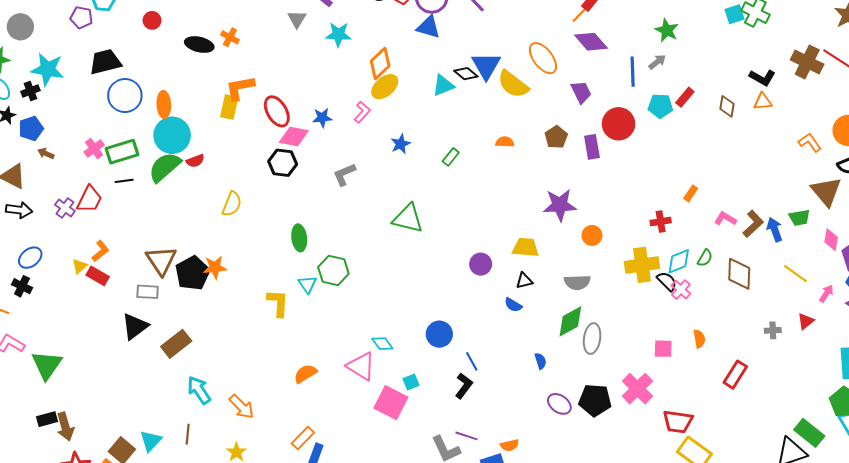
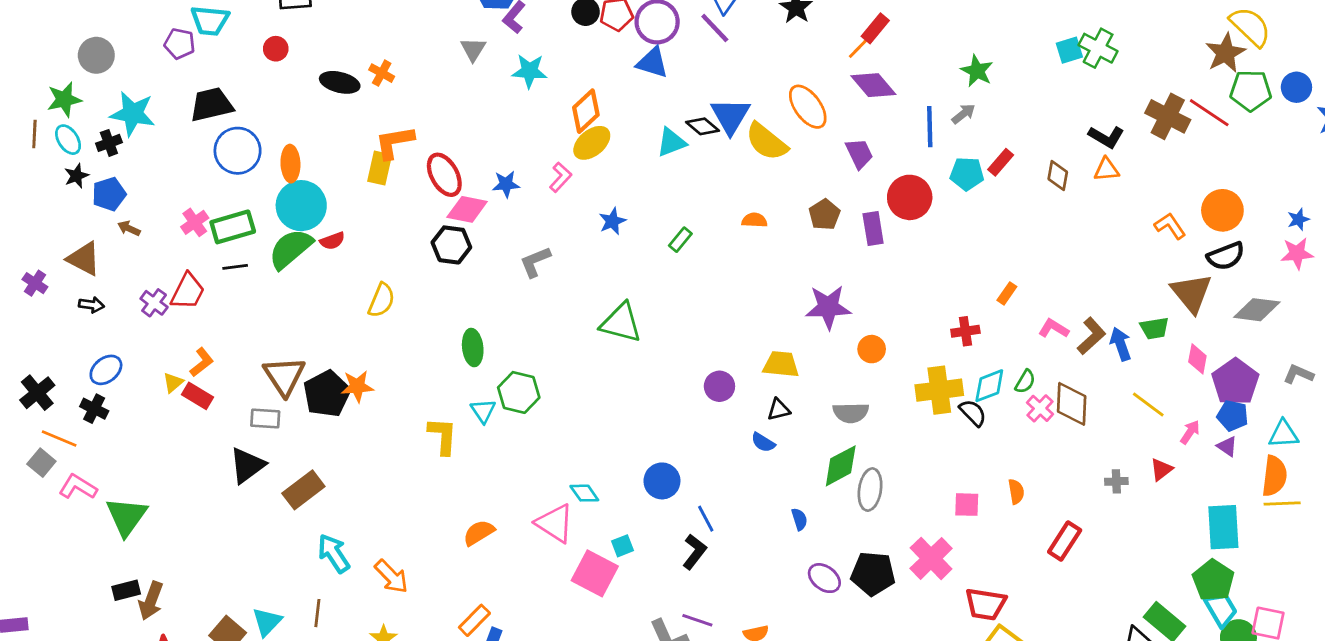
black arrow: (19, 210) -> (91, 305), size x0.7
pink cross: (681, 290) -> (1040, 408), moved
brown arrow: (65, 427) -> (151, 601), turned 36

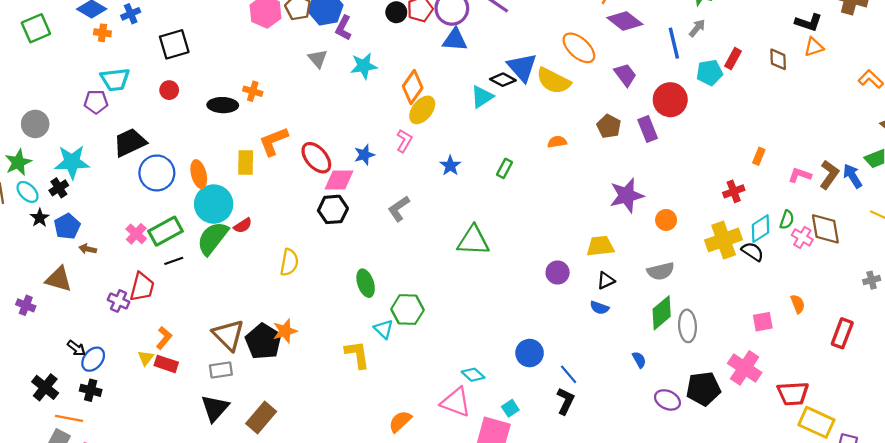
yellow rectangle: (380, 168) -> (246, 163), moved
black arrow: (91, 305) -> (76, 348), moved, turned 42

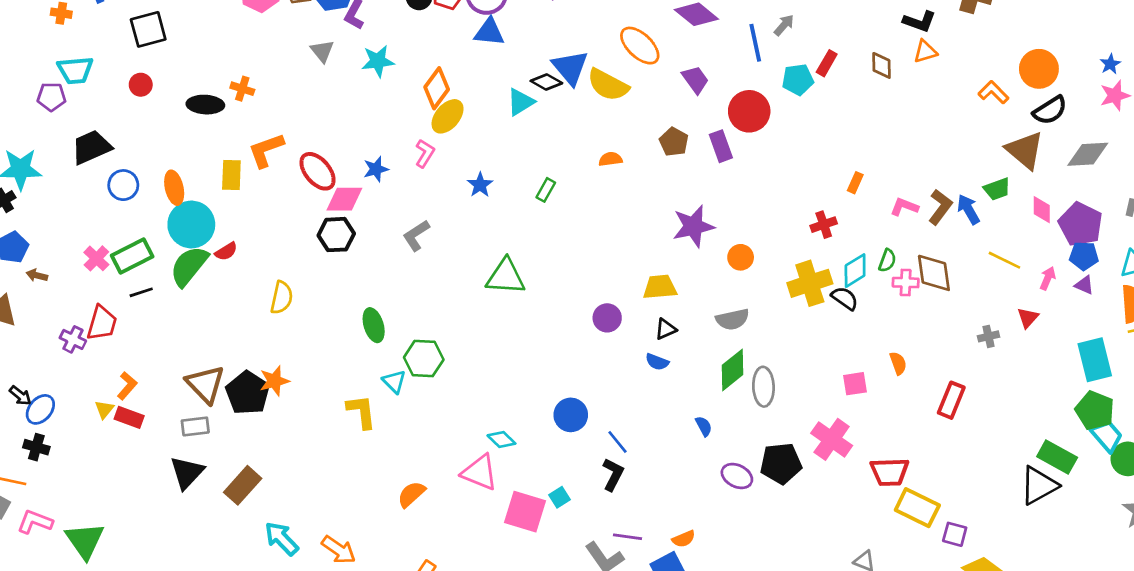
blue circle: (157, 173) -> (123, 185), size x0.7
pink cross: (802, 237) -> (906, 283), turned -30
cyan square: (510, 408) -> (559, 497), moved

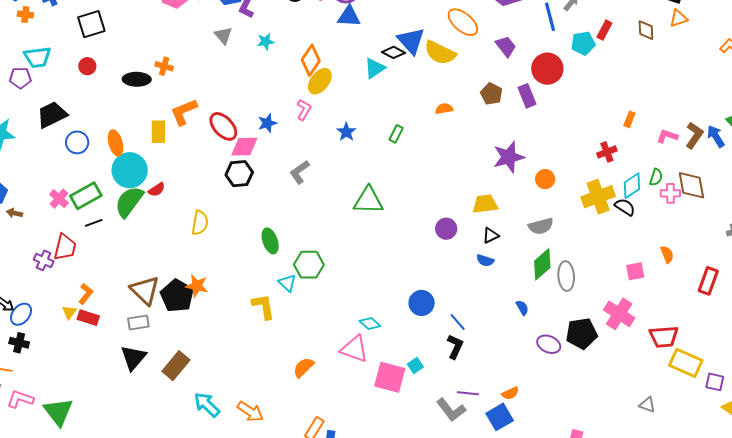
cyan star: (378, 61) -> (266, 42), size x0.7
orange star: (274, 381) -> (197, 286), turned 30

